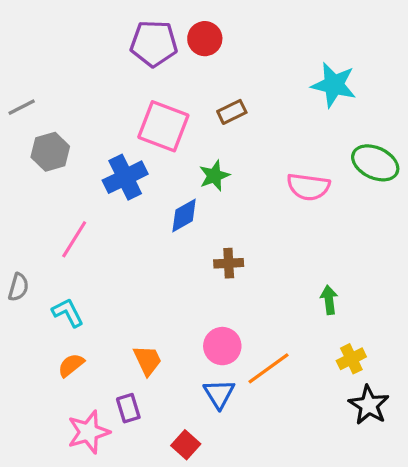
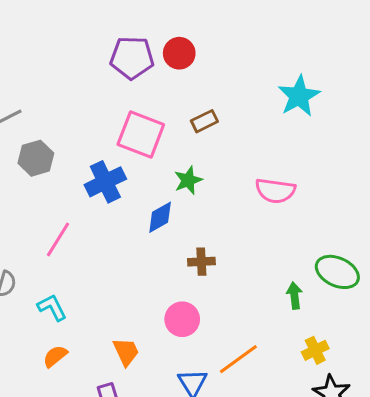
cyan star: (334, 85) -> (299, 96), turned 30
green ellipse: (375, 163) -> (337, 272), moved
pink circle: (222, 346) -> (182, 319), moved

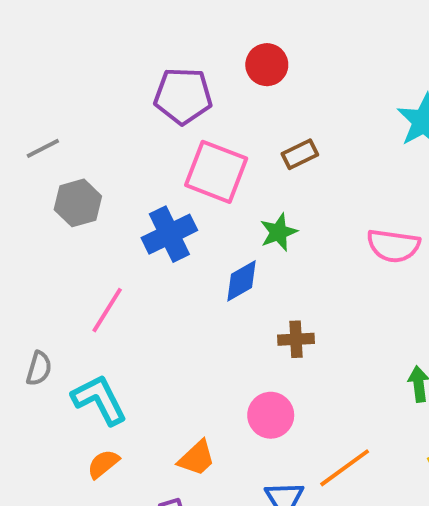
purple pentagon: (132, 58) -> (183, 96), moved
cyan L-shape: (52, 307) -> (99, 400), size x1.4
orange trapezoid: (126, 352) -> (197, 458), turned 72

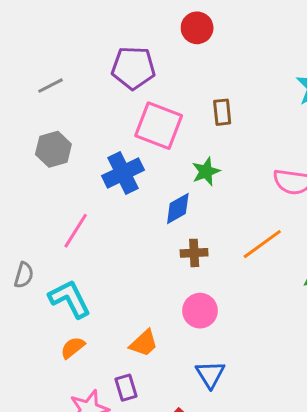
red circle: (267, 65) -> (197, 28), moved
gray line: (43, 148) -> (50, 86), moved
brown rectangle: (300, 154) -> (222, 112), turned -70
brown cross: (296, 339) -> (194, 253), moved
orange line: (345, 468) -> (262, 244), moved

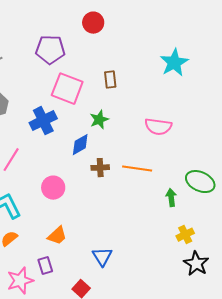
orange line: (262, 244) -> (137, 169), turned 44
brown cross: (194, 253) -> (100, 168), moved
pink circle: (200, 311) -> (53, 188), moved

